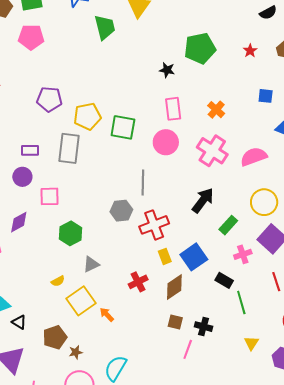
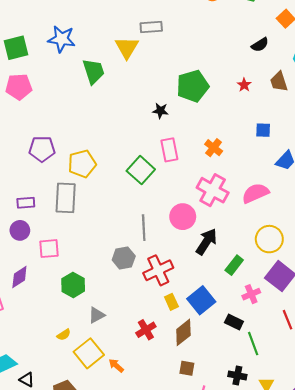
green square: (123, 127) -> (141, 170), moved, turned 36
pink circle: (166, 142) -> (183, 217), moved
black cross: (203, 327) -> (237, 375), moved

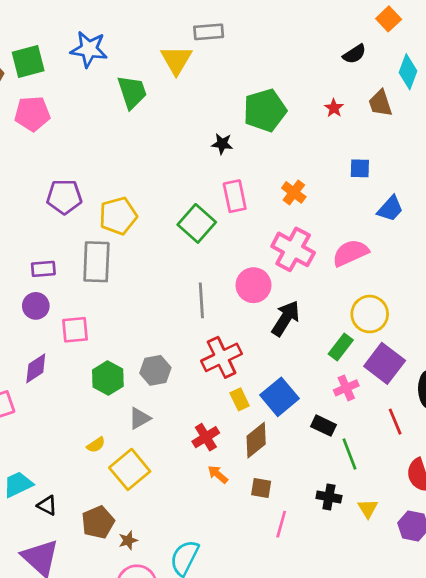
gray hexagon: (124, 258) -> (155, 370), moved
green rectangle: (234, 265) -> (341, 347), moved
orange arrow: (116, 366) -> (218, 474), moved

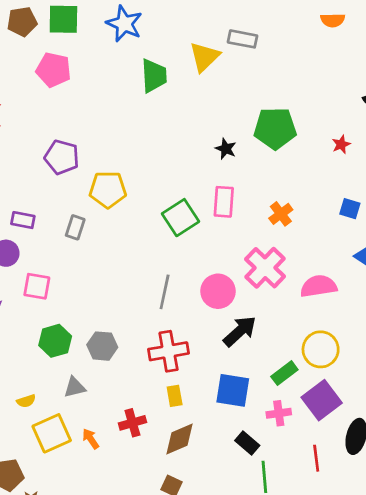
gray rectangle: (96, 262) -> (75, 227), size x0.6
blue square: (279, 397) -> (233, 390), moved, turned 33
orange arrow: (218, 474) -> (91, 439), moved

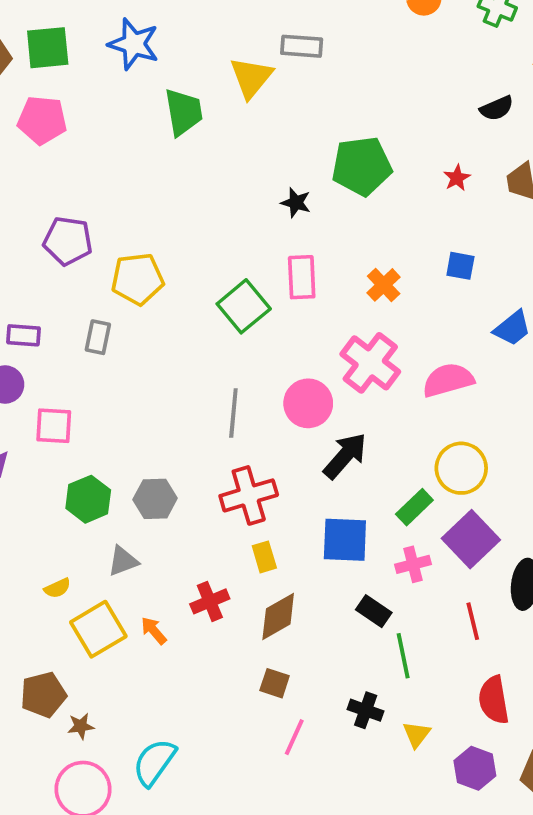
blue square: (350, 209) -> (460, 266), moved

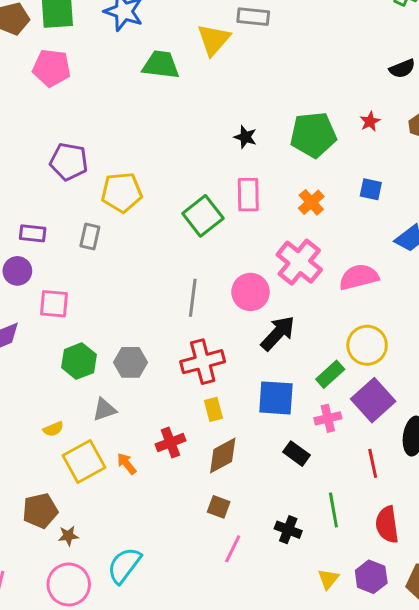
green trapezoid: (184, 112) -> (161, 65), turned -75
green pentagon: (362, 166) -> (313, 135), moved
green line: (403, 656) -> (333, 510), moved
yellow triangle: (417, 734) -> (328, 579), moved

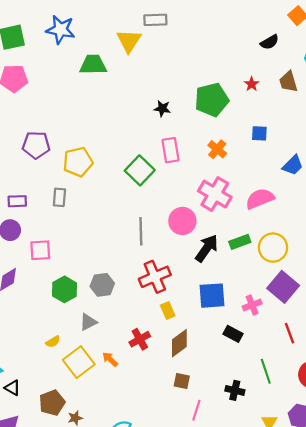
green rectangle: (330, 374) -> (240, 242), moved, turned 30

